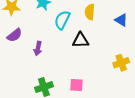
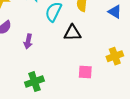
pink square: (77, 85) -> (85, 72), moved

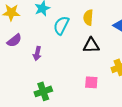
black triangle: (73, 33) -> (91, 45), moved

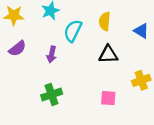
purple arrow: (37, 53) -> (52, 54), moved
green cross: (43, 91) -> (52, 95), moved

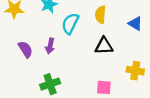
purple semicircle: (17, 49) -> (25, 49), moved, turned -84
yellow cross: (141, 80) -> (135, 71), turned 30

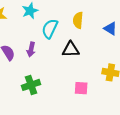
black triangle: (104, 46) -> (71, 49), moved

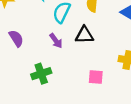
purple arrow: (31, 49) -> (56, 41), moved, turned -48

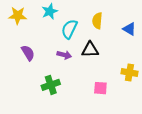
purple arrow: (56, 41) -> (64, 55), turned -40

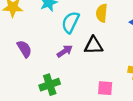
purple arrow: (64, 55) -> (65, 51), turned -48

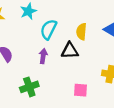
yellow semicircle: (102, 13) -> (81, 32), moved
purple arrow: (65, 51) -> (43, 56), turned -48

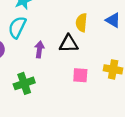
cyan semicircle: (48, 29) -> (17, 27), moved
pink square: (80, 90) -> (80, 75), moved

